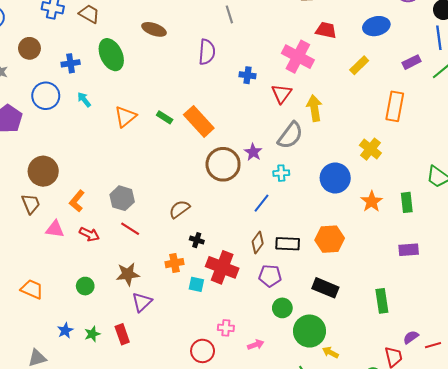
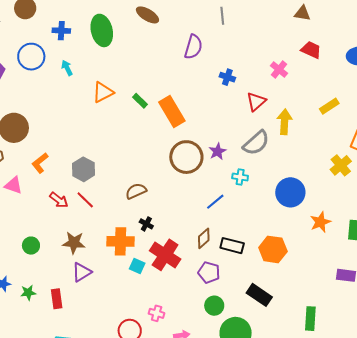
pink cross: (298, 57) -> (279, 69), size x0.6
yellow rectangle: (359, 65) -> (329, 106), moved
yellow cross: (370, 149) -> (341, 165), moved
red arrow: (89, 234) -> (59, 200), moved
orange cross: (174, 263) -> (121, 241), size x1.5

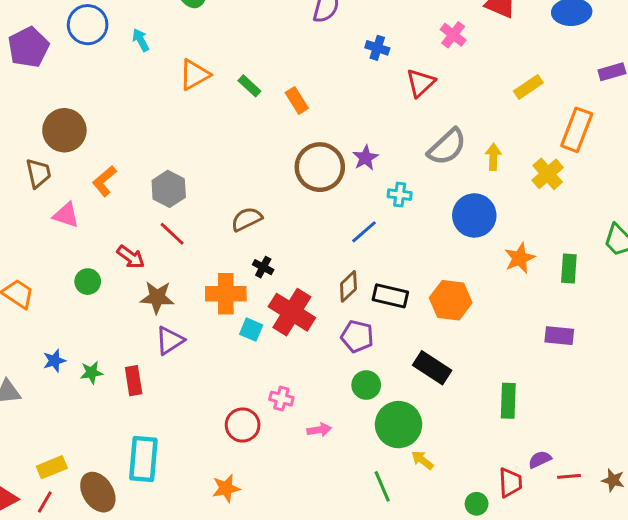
orange rectangle: (172, 111) -> (297, 100), size x0.6
yellow arrow: (285, 122) -> (493, 157), moved, size x0.7
gray semicircle: (256, 143) -> (447, 147), moved
red arrow: (59, 200) -> (131, 257), moved
green circle: (31, 246) -> (88, 282), moved

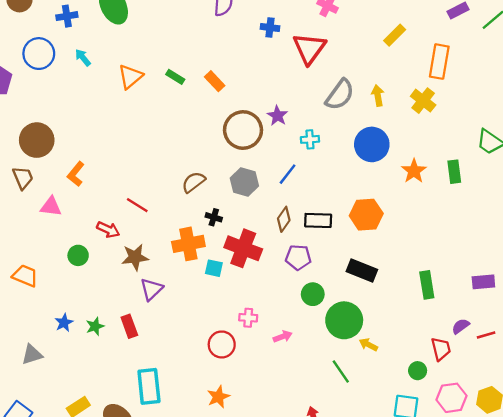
red triangle: (421, 83) -> (309, 48), size x1.4
gray hexagon: (169, 189) -> (244, 182), moved
purple rectangle: (559, 336) -> (483, 282), moved

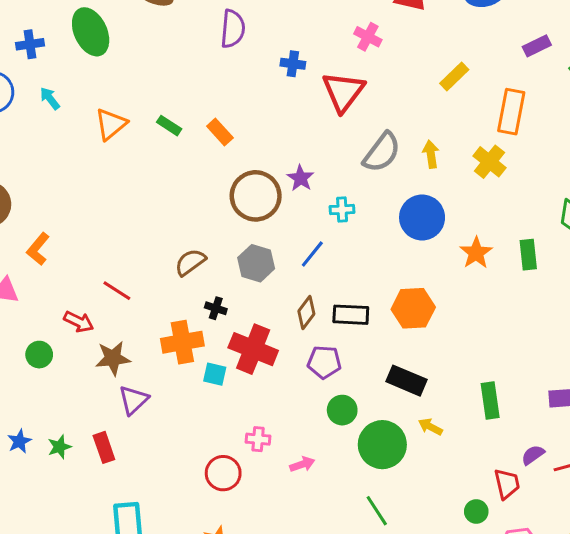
yellow arrow: (368, 345) -> (430, 427), moved

